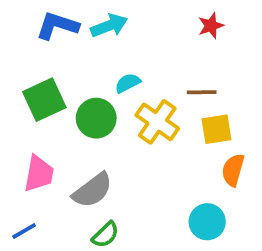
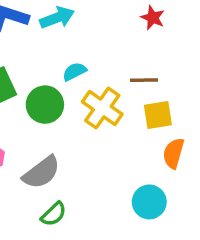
red star: (211, 26) -> (153, 18), turned -30

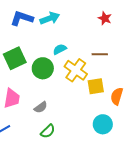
yellow square: (158, 115) -> (96, 86), moved
gray semicircle: (41, 172) -> (41, 107), size x0.6

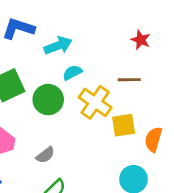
cyan arrow: (50, 18) -> (58, 46), moved
red star: (105, 18) -> (141, 40), moved

